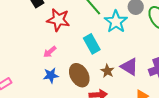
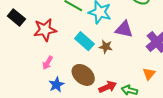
purple triangle: (129, 67) -> (124, 29), moved
brown star: (107, 71) -> (106, 47), moved

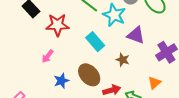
brown star: (106, 47) -> (123, 60), moved
pink arrow: (48, 63) -> (48, 56), moved

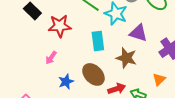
cyan rectangle: (95, 42) -> (98, 41), turned 36
brown star: (123, 60) -> (126, 58), size x1.5

